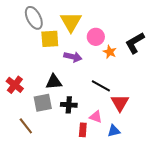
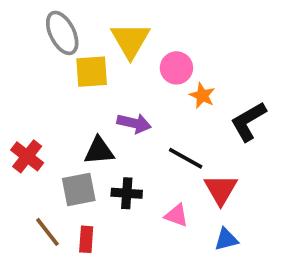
black L-shape: (135, 43) -> (248, 121), moved
purple arrow: (73, 57) -> (134, 123), moved
red rectangle: (83, 130) -> (86, 239), moved
blue triangle: (114, 131) -> (226, 239), moved

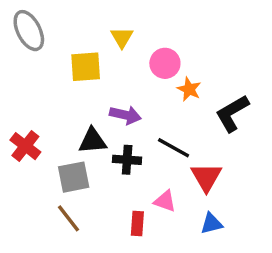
gray ellipse: (62, 33) -> (29, 31), moved
yellow triangle: (130, 40) -> (122, 37), size x0.6
black cross: (127, 193) -> (127, 160), moved
brown line: (47, 232) -> (68, 218), moved
red rectangle: (86, 239) -> (137, 224), moved

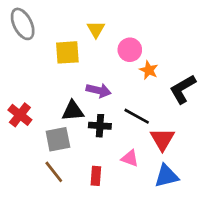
red rectangle: (137, 224) -> (96, 176), moved
blue triangle: (211, 224) -> (166, 176), size x1.4

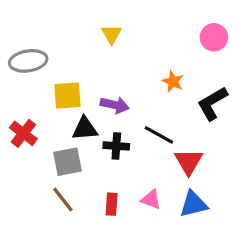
gray ellipse: (23, 24) -> (28, 61), moved, turned -72
pink circle: (130, 50) -> (214, 37), moved
yellow square: (67, 52) -> (68, 96), moved
pink triangle: (130, 158) -> (151, 199), moved

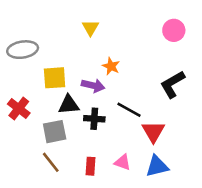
orange star: (173, 81) -> (111, 66), moved

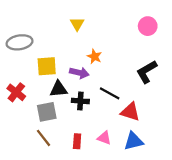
red triangle: (153, 132) -> (130, 112), turned -42

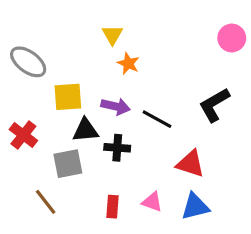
pink circle: (148, 26) -> (232, 38), moved
gray ellipse: (20, 42) -> (28, 62), turned 45
orange star: (94, 56) -> (128, 63), moved
black line: (110, 93) -> (157, 119), moved
brown line: (43, 138) -> (46, 202), moved

